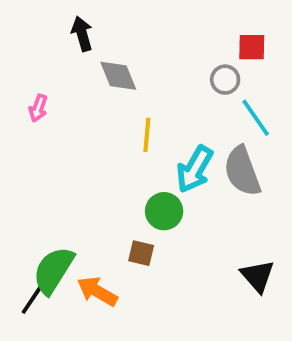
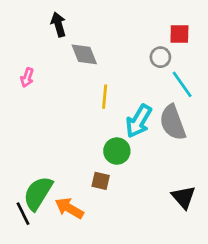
black line: (32, 299) -> (23, 214), turned -60

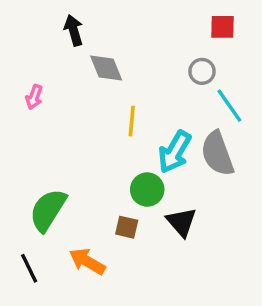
red square: (179, 34) -> (223, 27), moved
green semicircle: (38, 193) -> (48, 210), moved
black triangle: (184, 197) -> (181, 222), moved

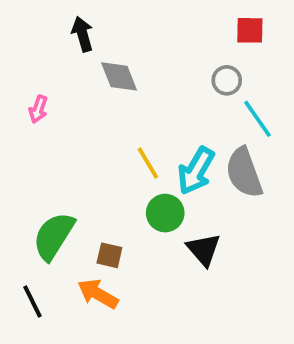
yellow line: (132, 121) -> (148, 163), moved, turned -36
brown square: (127, 227) -> (109, 255), moved

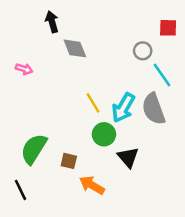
red square: (250, 30) -> (168, 28), moved
pink arrow: (38, 109) -> (24, 69), turned -91
orange arrow: (98, 294) -> (92, 185), moved

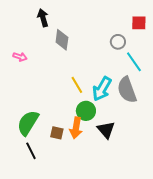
gray diamond: (75, 48) -> (62, 40), turned 30
orange arrow: (92, 185) -> (76, 128), moved, turned -110
black line: (20, 190) -> (31, 151), moved

